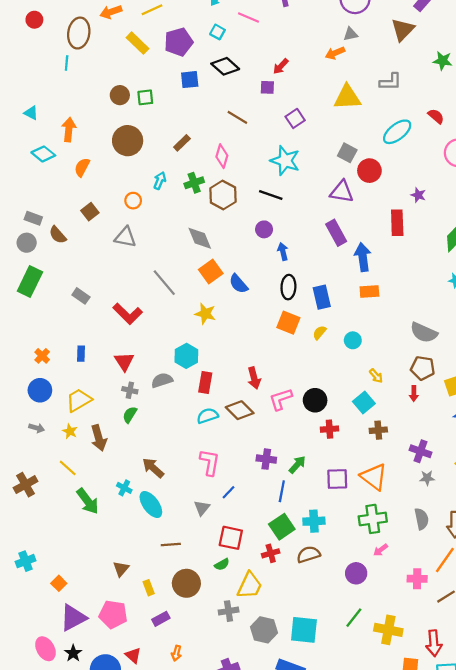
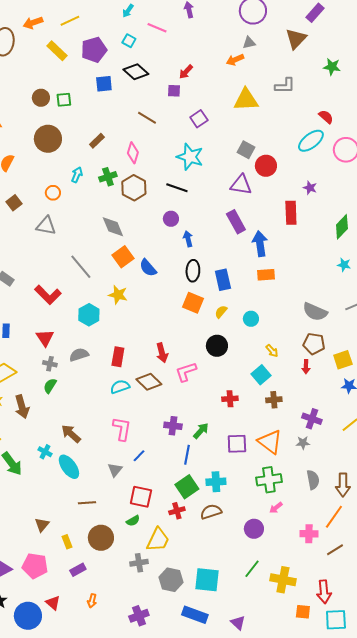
cyan ellipse: (397, 132) -> (311, 141), moved
cyan hexagon: (186, 356) -> (89, 315), moved
black circle: (315, 400) -> (217, 346), moved
gray star: (427, 478) -> (303, 443), moved

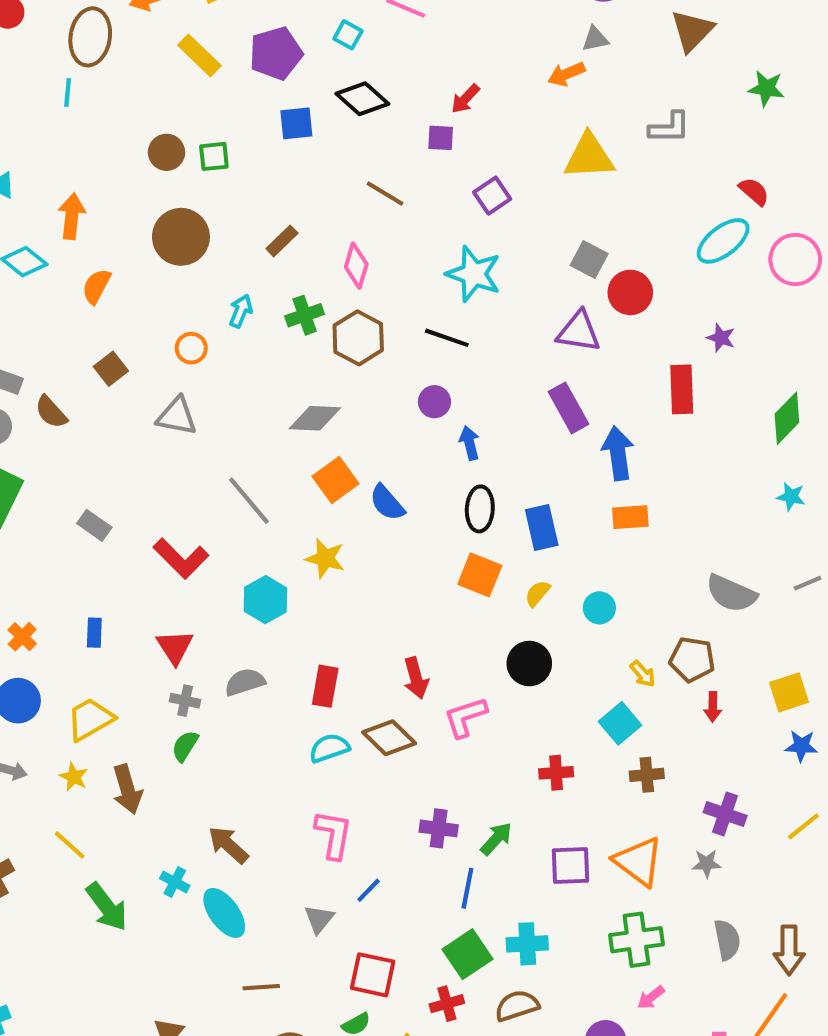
gray diamond: (113, 227) -> (315, 418), turned -65
brown pentagon: (314, 344) -> (692, 659), moved

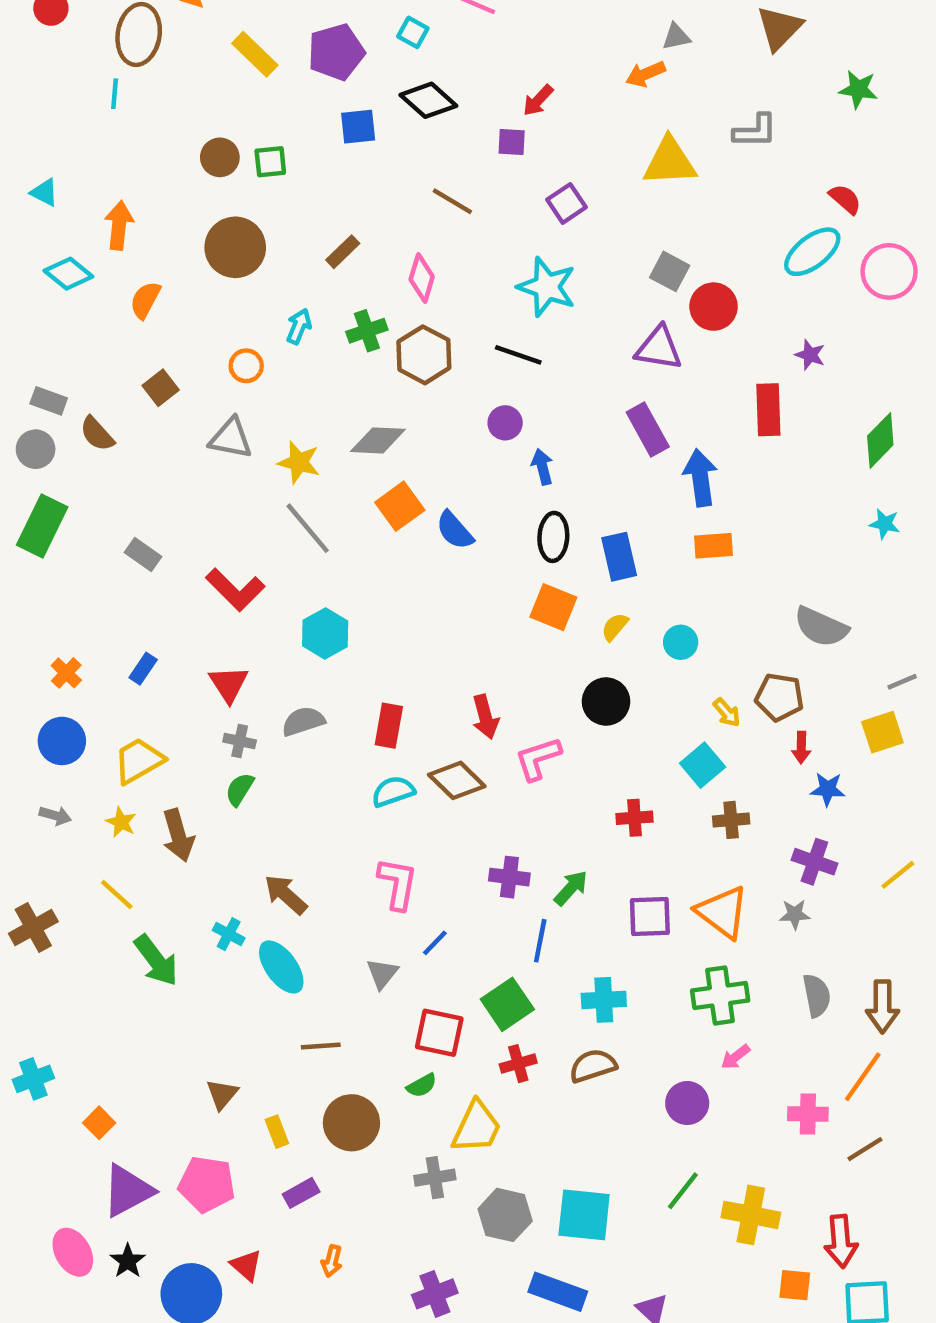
yellow star: (325, 558) -> (299, 462), moved
gray line: (808, 583) -> (902, 682), moved
blue rectangle: (94, 633) -> (143, 669), turned 32
blue star: (801, 746) -> (828, 789), moved
green square: (467, 954) -> (507, 1004), moved

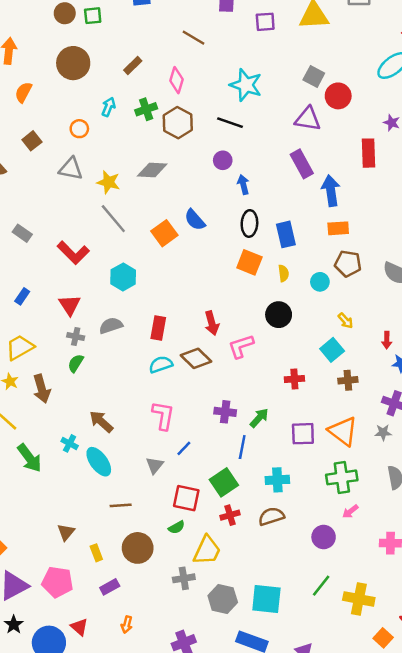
purple square: (567, 203) -> (265, 22), moved, turned 30
orange square: (400, 506) -> (164, 233), moved
yellow semicircle: (615, 627) -> (283, 273), turned 133
brown pentagon: (779, 697) -> (348, 264), moved
orange square: (795, 1285) -> (383, 638), turned 36

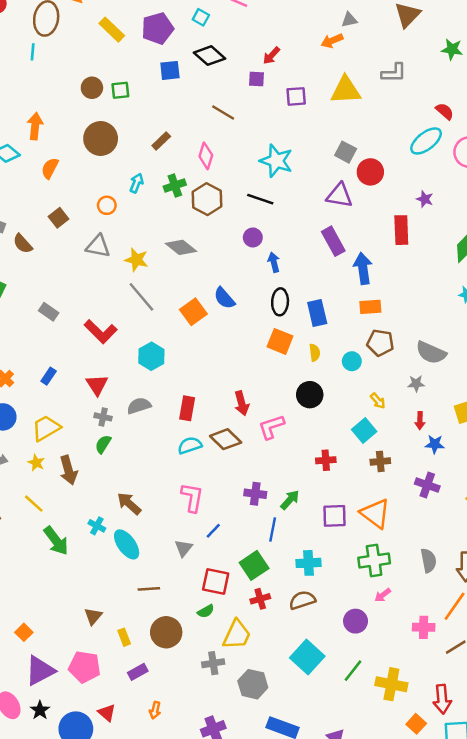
gray diamond: (152, 170) -> (181, 247), turned 36
gray star: (383, 433) -> (416, 384), moved
cyan square: (266, 599) -> (307, 657), moved, turned 36

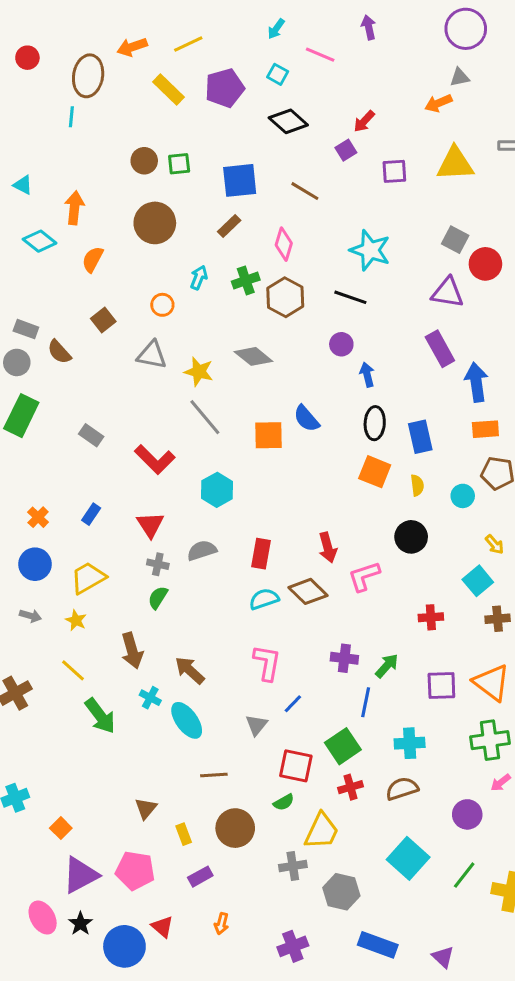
blue square: (170, 70) -> (240, 180), moved, size x1.4
purple square: (257, 79) -> (346, 150), turned -35
orange square: (193, 312) -> (269, 435), turned 35
brown arrow: (68, 470) -> (132, 651), moved

